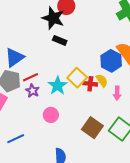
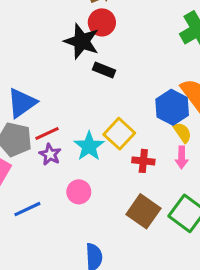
black rectangle: (60, 40) -> (104, 70), moved
yellow semicircle: (102, 81) -> (182, 132), moved
red cross: (90, 84) -> (143, 161), moved
blue line: (16, 139) -> (27, 209), moved

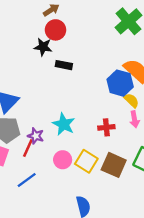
black star: (82, 41) -> (43, 47), size x0.7
red line: (47, 133) -> (28, 148), moved, turned -30
yellow square: (119, 134) -> (86, 161), moved

